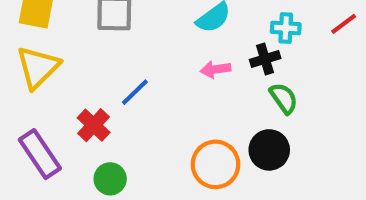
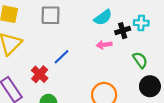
black cross: (265, 59) -> (123, 31), moved
black circle: (269, 150) -> (150, 86), moved

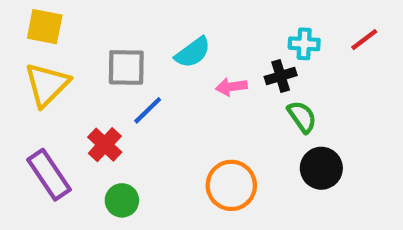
gray square: (51, 15) -> (126, 67), moved
cyan semicircle: (103, 17) -> (193, 52), moved
black cross: (123, 31) -> (281, 76), moved

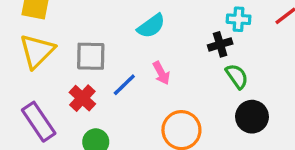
gray square: (126, 67) -> (91, 56), moved
pink arrow: (231, 87) -> (161, 73), moved, turned -110
blue line: (148, 110) -> (124, 85), moved

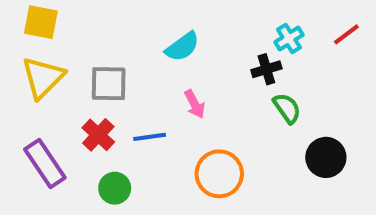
cyan cross: (239, 19) -> (289, 38), turned -35
blue line: (124, 85) -> (150, 137), moved, turned 36
black circle: (252, 117) -> (326, 157), moved

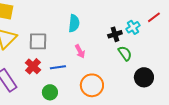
cyan cross: (289, 38) -> (133, 27), moved
cyan semicircle: (182, 47) -> (74, 23), turned -48
green circle: (115, 188) -> (50, 92), moved

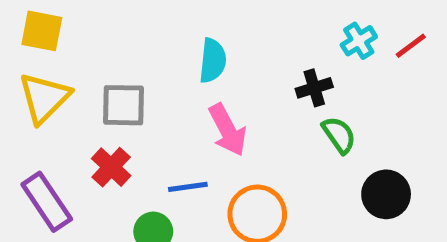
cyan cross: (133, 27) -> (359, 41), moved
pink arrow: (80, 51) -> (228, 130), size x1.5
blue line: (58, 67) -> (188, 187), moved

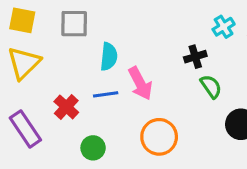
cyan semicircle: (213, 61) -> (109, 57), moved
gray square: (124, 105) -> (74, 24), moved
blue line: (188, 187) -> (106, 94), moved

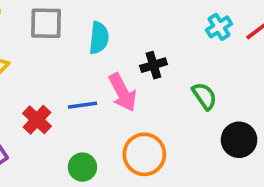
cyan semicircle: (109, 57) -> (99, 38), moved
black cross: (195, 57) -> (153, 65), moved
green circle: (93, 148) -> (82, 167), moved

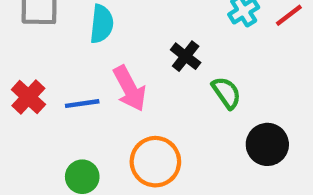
black cross: (153, 65) -> (186, 56), moved, turned -35
red cross: (37, 120) -> (28, 97), moved

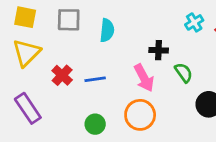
black cross: (186, 56) -> (159, 50), turned -36
pink arrow: (130, 88) -> (144, 78), moved

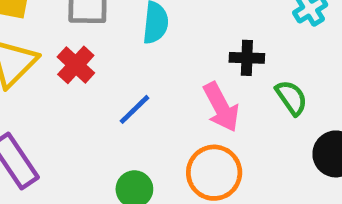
red cross: (62, 75) -> (76, 65), moved
blue line: (95, 79) -> (134, 109), turned -36

